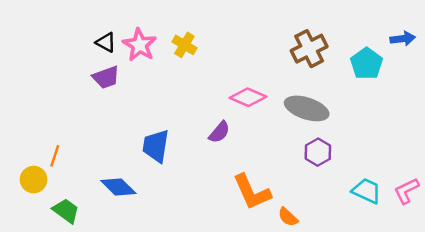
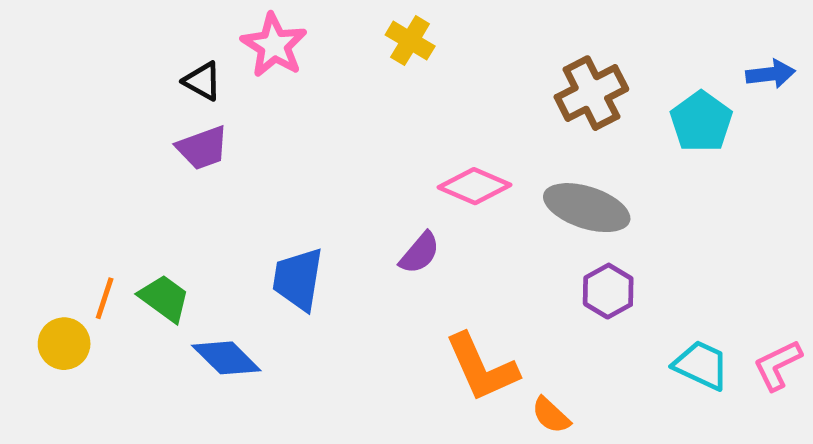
pink star: (140, 45) -> (274, 45), moved
yellow cross: (184, 45) -> (410, 41), moved
green trapezoid: (66, 211) -> (164, 298), moved

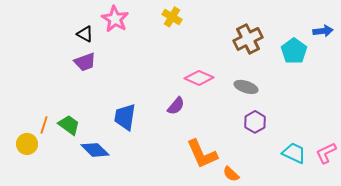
gray ellipse: (587, 208) -> (246, 87), size x0.7

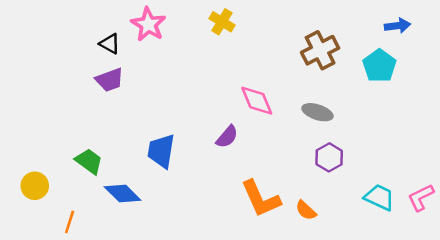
blue arrow: (323, 31) -> (398, 26), moved
pink diamond: (199, 78) -> (257, 101), turned 44
orange line: (44, 125) -> (70, 222), moved
orange semicircle: (231, 174) -> (306, 210), moved

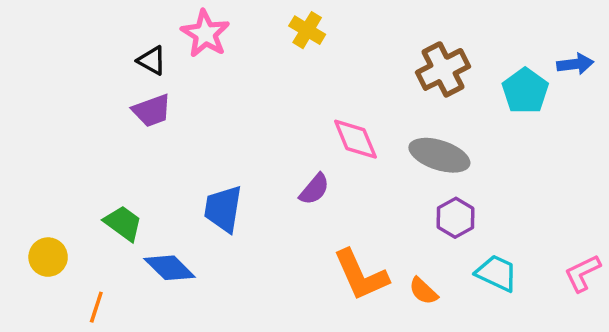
blue arrow: (398, 26) -> (575, 64), moved
gray ellipse: (317, 112) -> (439, 155), size x1.4
cyan trapezoid: (379, 197) -> (497, 273), moved

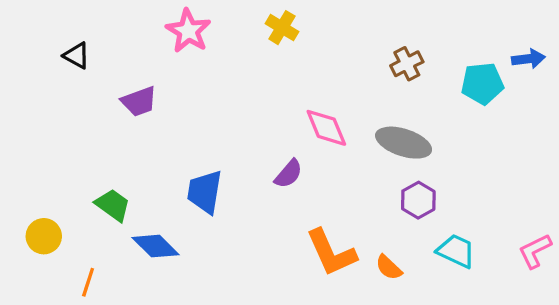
black triangle: (152, 60) -> (77, 56), moved
brown cross: (443, 69) -> (407, 64), size x0.7
cyan pentagon: (525, 91) -> (482, 83), turned 30

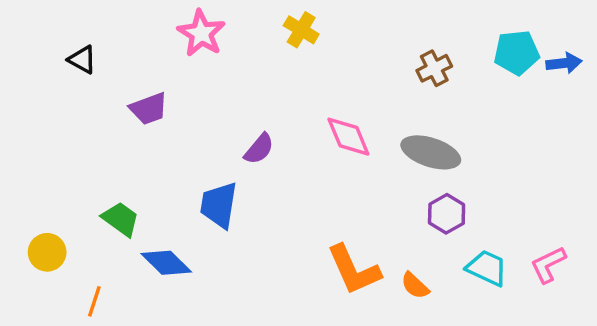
cyan pentagon: (482, 83) -> (517, 53), moved
purple semicircle: (289, 174) -> (259, 149), moved
pink L-shape: (535, 251) -> (548, 265), moved

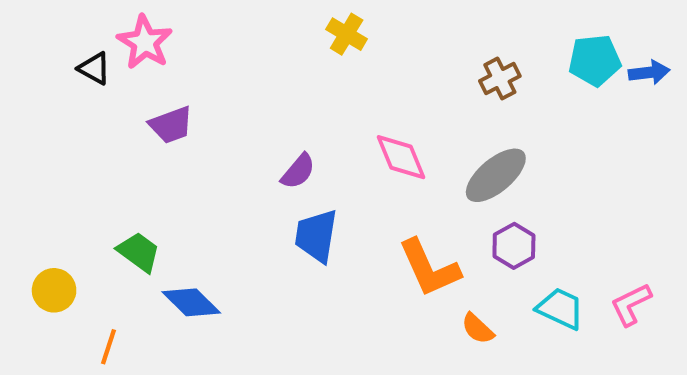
pink star: (201, 33) -> (145, 42), moved
gray ellipse: (431, 152) -> (496, 175), turned -58
blue trapezoid: (219, 205) -> (316, 236), moved
orange L-shape: (354, 270) -> (429, 268), moved

